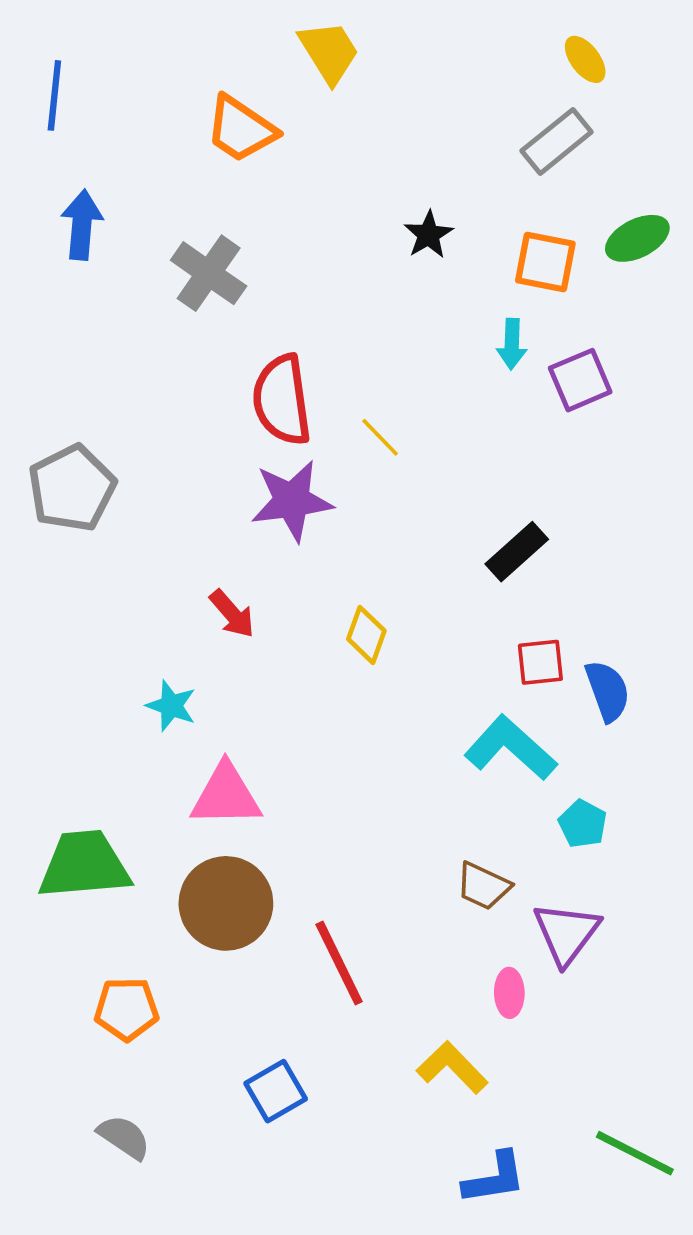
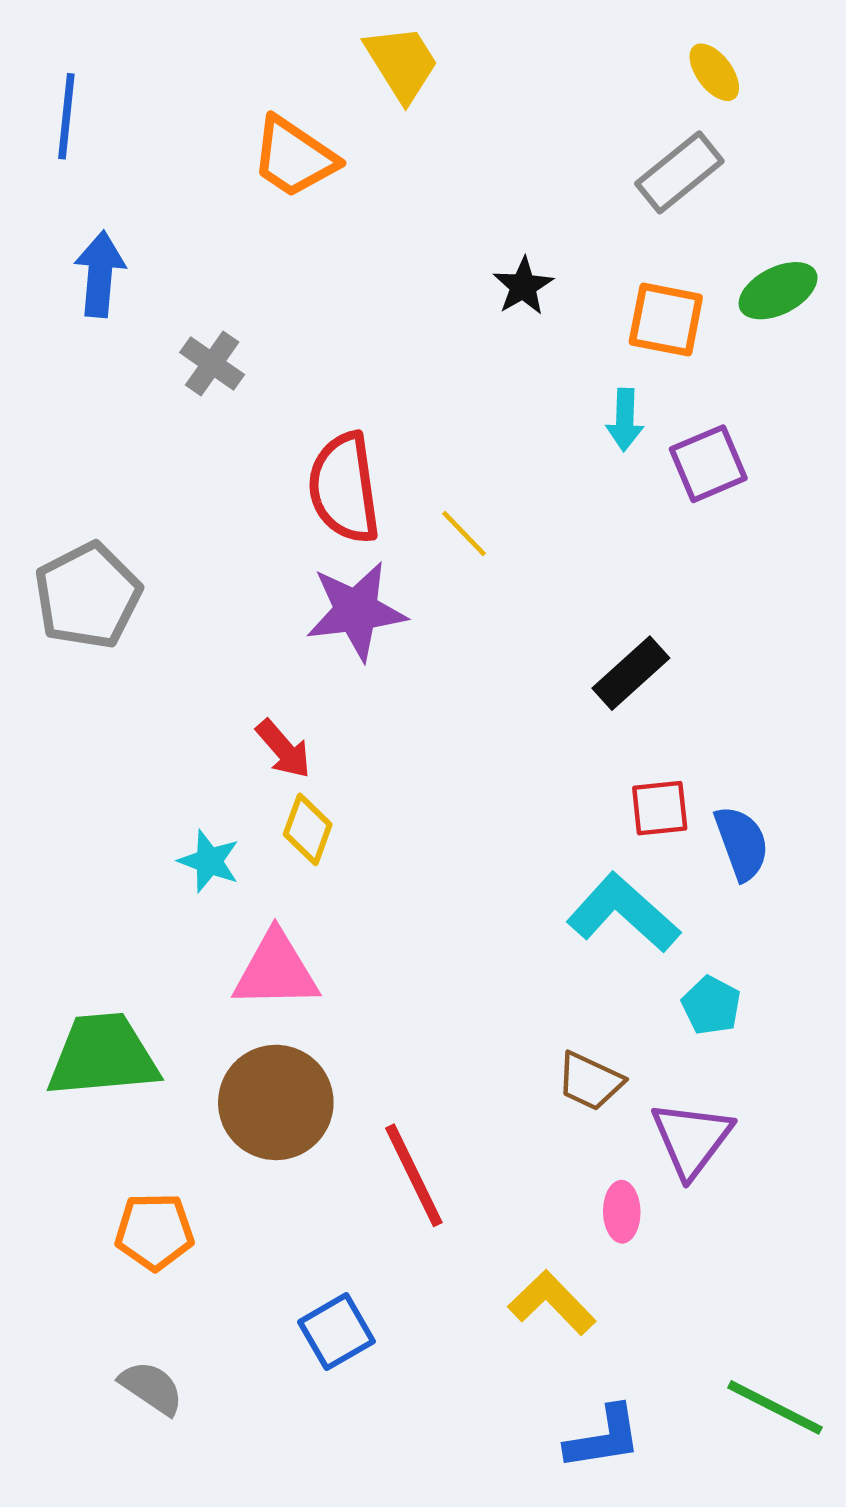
gray cross: (209, 273) -> (212, 364), moved, size x0.7
yellow diamond: (366, 635) -> (308, 829), moved

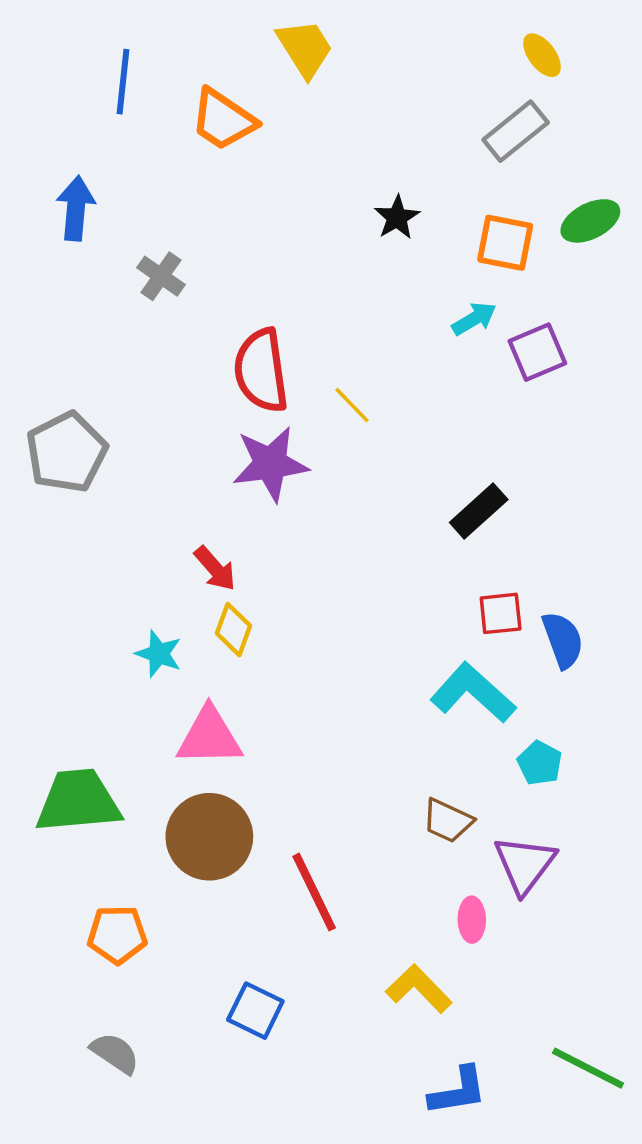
blue line: (66, 116) -> (123, 82), moved
cyan arrow: (625, 420) -> (474, 319), turned -123
blue square: (337, 1332) -> (255, 1011), turned -34

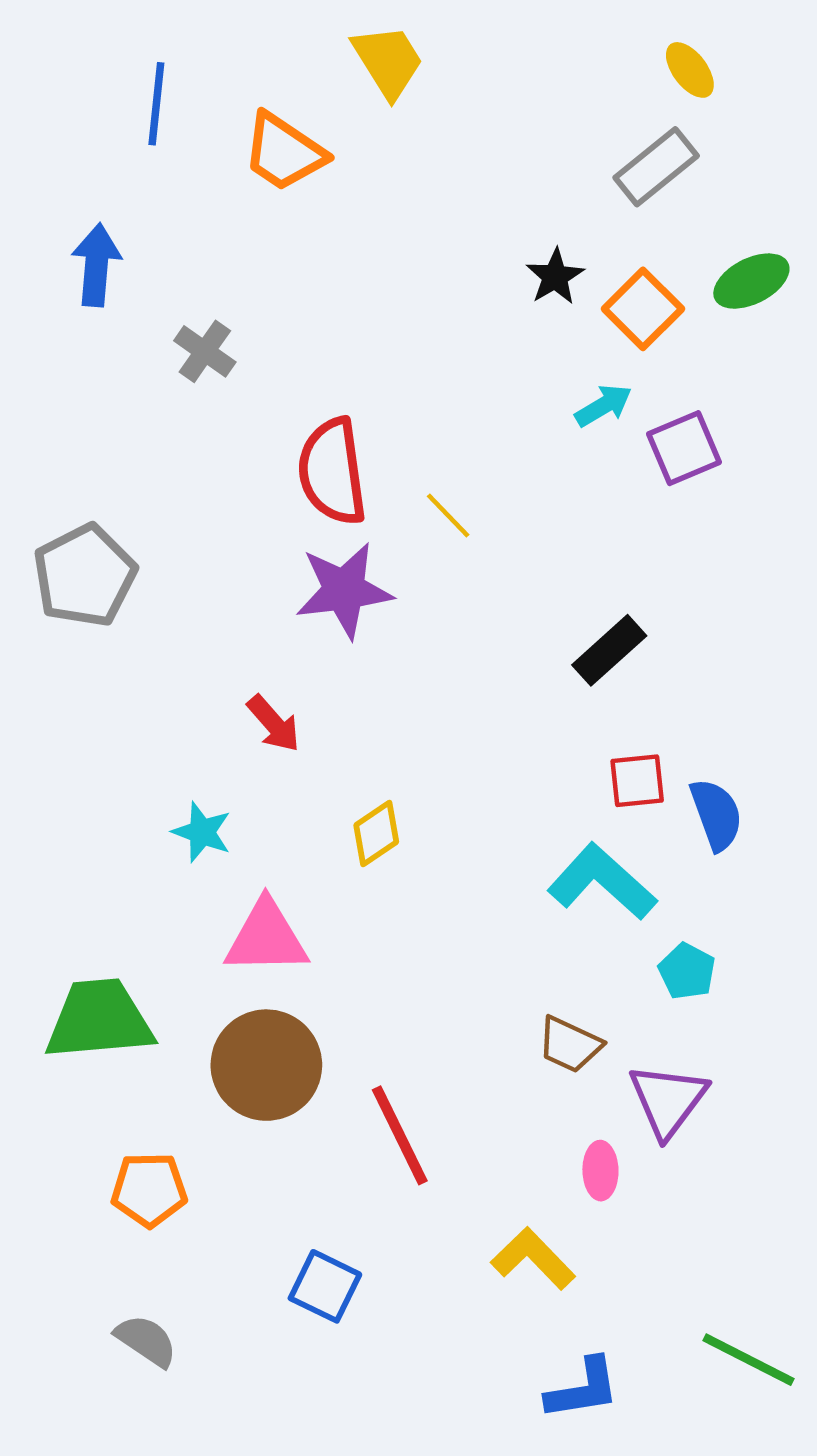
black star: (397, 217) -> (555, 277), moved
orange square: (505, 243) -> (643, 309), turned 34
yellow diamond: (234, 630) -> (376, 834), moved, turned 36

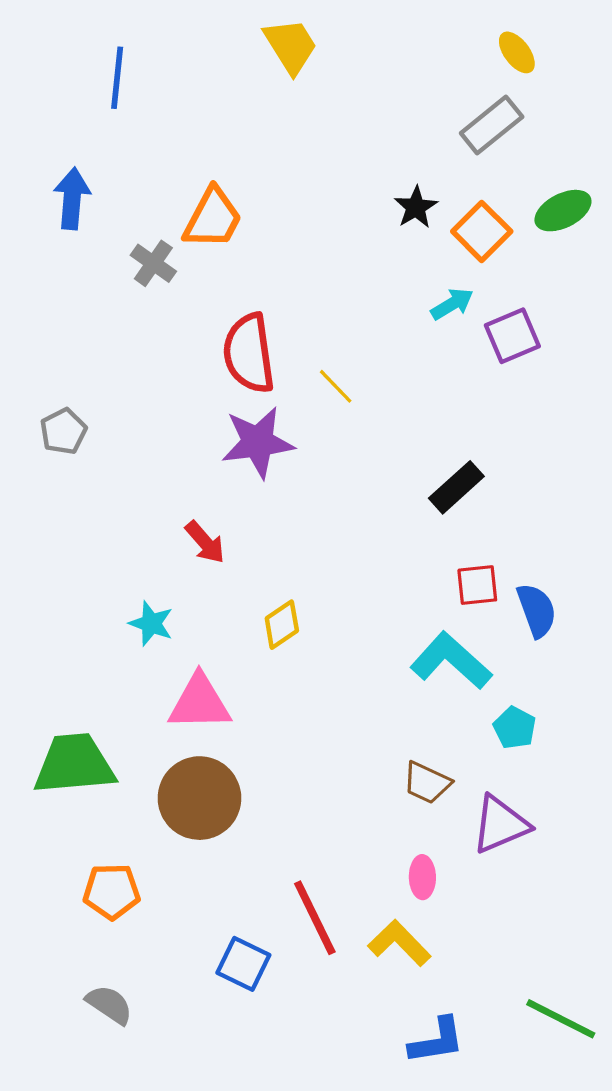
orange trapezoid: (284, 152) -> (213, 218), moved, turned -96
gray pentagon: (85, 576) -> (63, 431), size x0.6
purple triangle: (668, 1100) -> (500, 824), turned 30
red line: (400, 1135) -> (315, 918), moved
pink ellipse: (600, 1171) -> (422, 877), moved

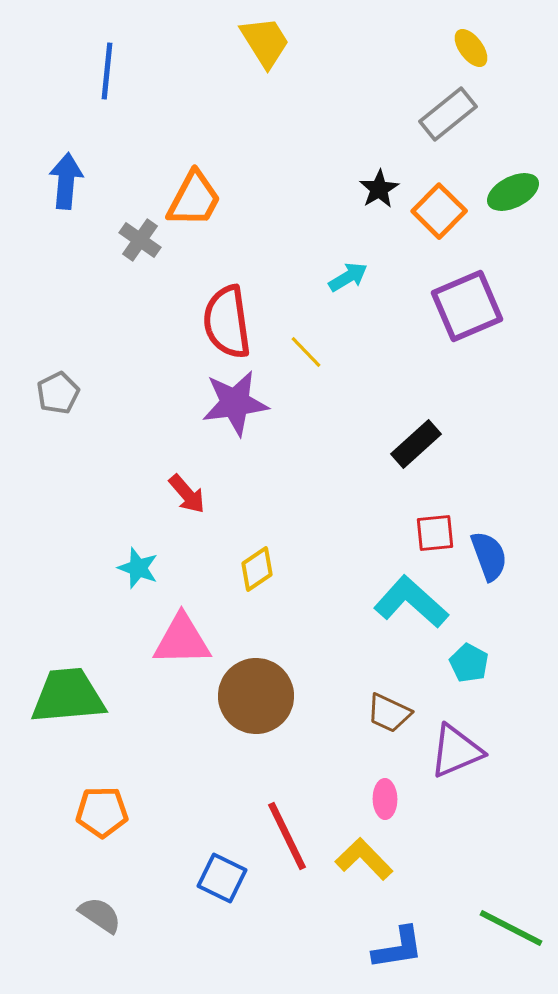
cyan arrow: (452, 304) -> (348, 277), moved
purple square: (512, 336) -> (467, 306), size x1.4
brown circle: (199, 798) -> (256, 696), moved

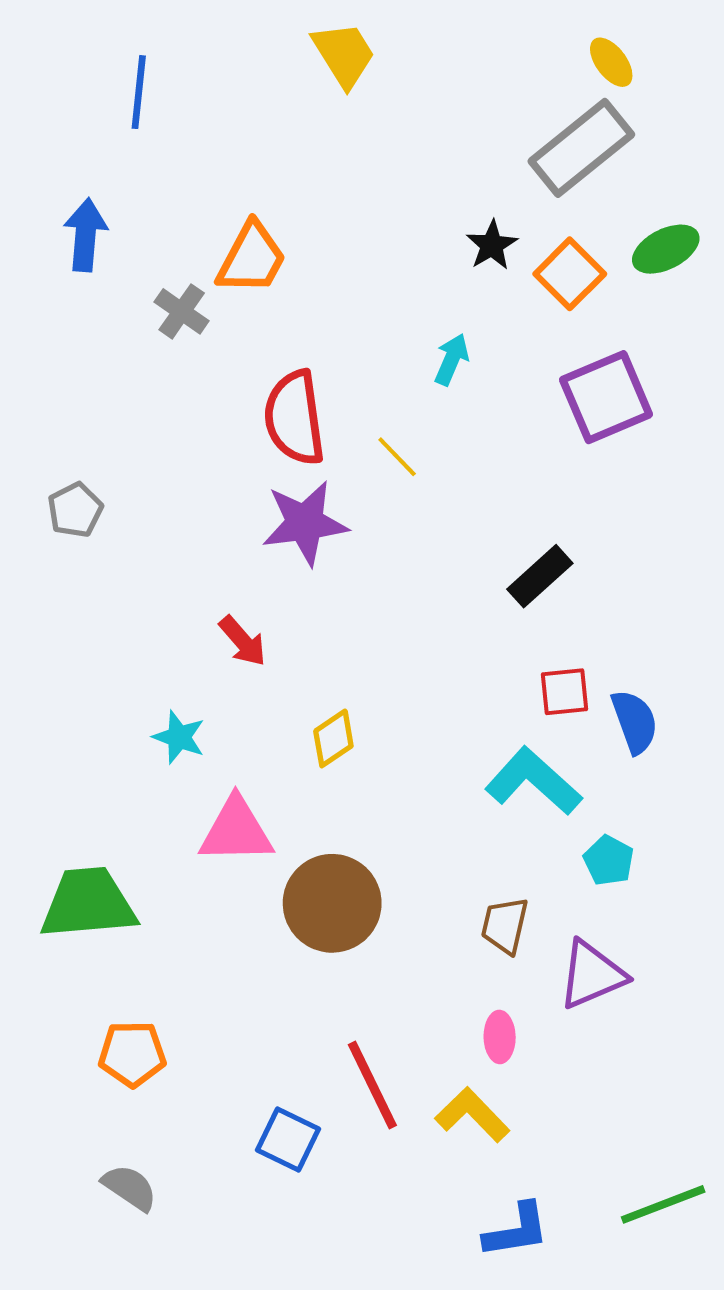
gray rectangle: (448, 114) -> (581, 148), size x1.4
cyan arrow: (348, 277) -> (452, 359), turned -36
brown trapezoid: (389, 713) -> (505, 925), turned 78
green line: (511, 928) -> (663, 1204), turned -48

